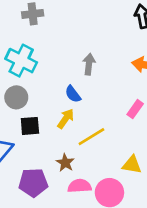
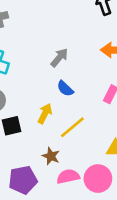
gray arrow: (89, 64) -> (59, 58), turned 42
blue semicircle: (73, 94) -> (65, 89), moved

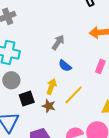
brown star: (51, 156) -> (49, 106), moved

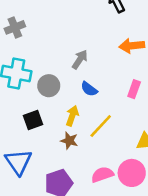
gray circle: (11, 80) -> (49, 86), moved
black square: (27, 99) -> (33, 120), moved

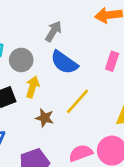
blue semicircle: (89, 89) -> (64, 62), size x1.5
yellow arrow: (72, 116) -> (33, 87), moved

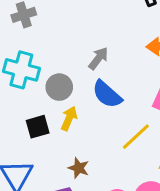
yellow line: (78, 101) -> (136, 137), moved
brown star: (45, 118) -> (79, 168), moved

